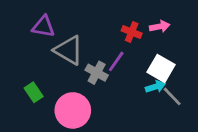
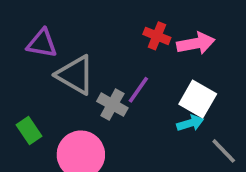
pink arrow: (160, 26) -> (196, 43), size x1.4
red cross: (132, 32) -> (157, 36), moved
gray line: (172, 96) -> (224, 151), moved

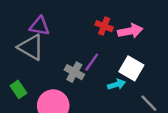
purple triangle: (42, 43) -> (40, 26), moved
gray triangle: (75, 75) -> (31, 47), moved
cyan arrow: (190, 123) -> (117, 84), moved

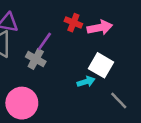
purple line: (92, 62) -> (44, 41), moved
gray cross: (74, 72) -> (36, 59), moved

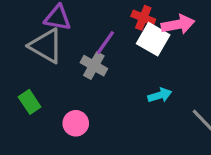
white square: (101, 65) -> (153, 39), moved
pink circle: (22, 103) -> (76, 123), size x0.6

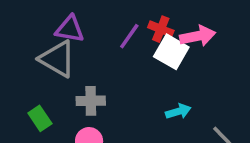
purple line: (105, 43) -> (129, 36), moved
gray cross: (94, 66) -> (91, 101), moved, turned -30

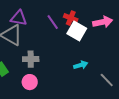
purple line: (129, 36) -> (53, 22), turned -70
pink arrow: (198, 36) -> (103, 22), moved

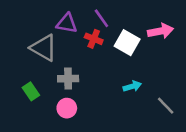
purple triangle: (19, 18) -> (67, 23), moved
red cross: (71, 18) -> (94, 39), moved
purple line: (53, 22) -> (101, 18), moved

